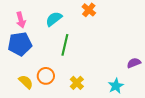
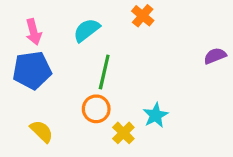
purple semicircle: (134, 63) -> (215, 56), moved
orange circle: (46, 76) -> (96, 109), moved
cyan star: (116, 86) -> (156, 115), moved

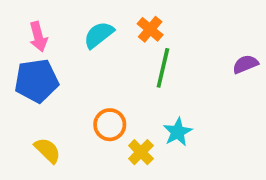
orange cross: (143, 16) -> (150, 29), moved
green line: (104, 72) -> (163, 68), moved

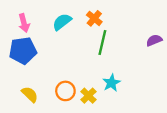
orange circle: (110, 125) -> (65, 91), moved

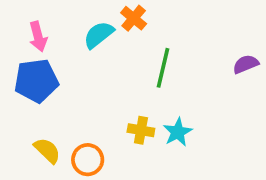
orange cross: (94, 18) -> (134, 18), moved
orange circle: (65, 91) -> (88, 160), moved
yellow cross: (88, 96) -> (141, 130), moved, turned -35

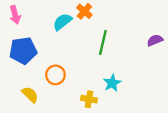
pink arrow: (38, 37) -> (15, 15), moved
yellow cross: (141, 130) -> (89, 99), moved
orange circle: (88, 160) -> (55, 75), moved

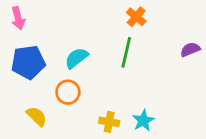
orange cross: (84, 11) -> (136, 17), moved
cyan semicircle: (62, 22) -> (76, 58), moved
cyan star: (112, 83) -> (143, 121), moved

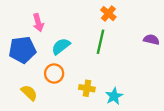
pink arrow: (18, 18) -> (38, 23), moved
purple semicircle: (190, 49) -> (151, 40), turned 35
yellow cross: (109, 122) -> (87, 88), moved

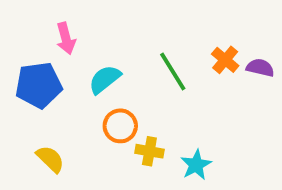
orange cross: (108, 14) -> (225, 60), moved
green line: (100, 42) -> (173, 72), turned -45
orange circle: (54, 74) -> (120, 126), moved

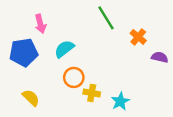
purple semicircle: (260, 68) -> (160, 57), moved
green line: (173, 72) -> (106, 18), moved

